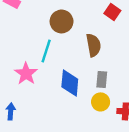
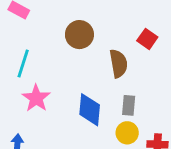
red square: (112, 12) -> (147, 39), moved
cyan line: (46, 51) -> (23, 63), moved

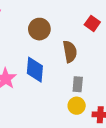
red square: (147, 39) -> (92, 23), moved
blue diamond: (90, 110) -> (35, 70), moved

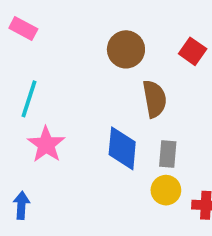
brown circle: (39, 29) -> (126, 49), moved
blue diamond: (35, 70) -> (122, 148), moved

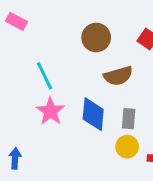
cyan line: (29, 99) -> (45, 76), moved, turned -44
brown semicircle: (154, 99) -> (118, 76), turned 84
pink star: (46, 144) -> (50, 111), moved

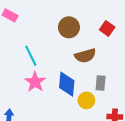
gray rectangle: (129, 119) -> (101, 83), moved
yellow circle: (127, 147) -> (86, 100), moved

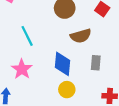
pink star: (35, 82) -> (22, 69), moved
yellow circle: (86, 100) -> (67, 90), moved

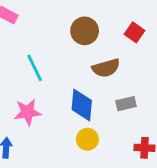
gray rectangle: (96, 63) -> (126, 104), turned 72
pink star: (22, 69) -> (28, 112), turned 30

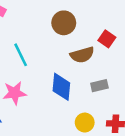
red square: (134, 32) -> (107, 39), moved
yellow circle: (87, 139) -> (85, 123), moved

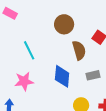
brown semicircle: (82, 55) -> (79, 50), turned -90

